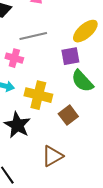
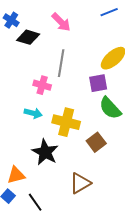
gray line: (33, 36) -> (61, 63), turned -68

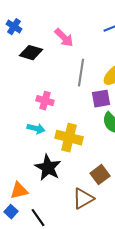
blue cross: (11, 20) -> (14, 27), moved
gray line: (61, 63) -> (81, 73), moved
brown square: (96, 142) -> (100, 175), moved

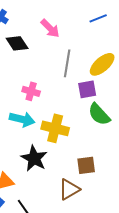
black diamond: (31, 53) -> (17, 43), turned 40
cyan arrow: (36, 129) -> (22, 119), size x1.4
brown square: (100, 175) -> (86, 165), turned 30

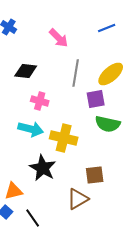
black diamond: (17, 43) -> (26, 71), moved, turned -50
green semicircle: (99, 114) -> (108, 124), turned -35

